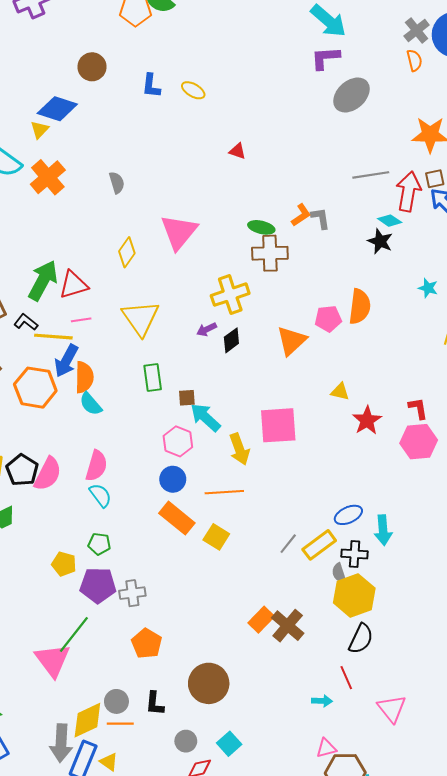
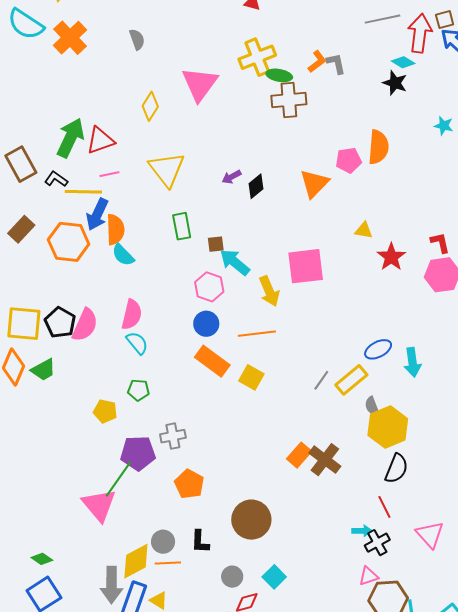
yellow cross: (230, 295) -> (257, 57), moved
black cross: (355, 554) -> (377, 543), moved, turned -30
purple pentagon: (98, 585) -> (138, 453), moved

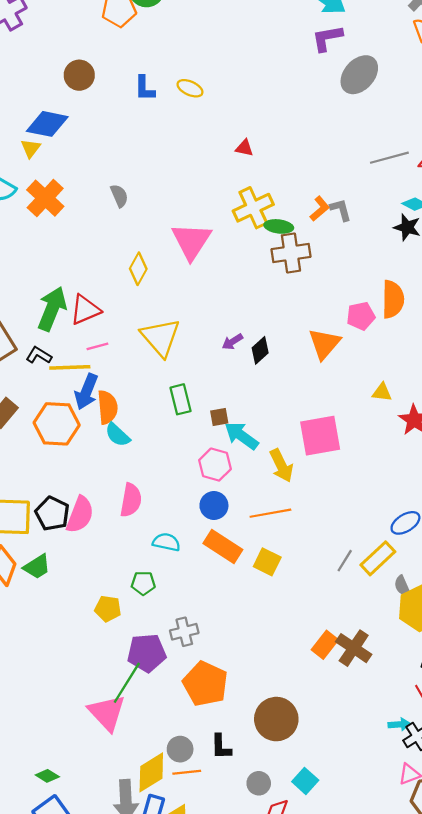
cyan semicircle: (137, 343) -> (166, 542), moved, turned -35
orange pentagon: (189, 484) -> (205, 684), size x1.4

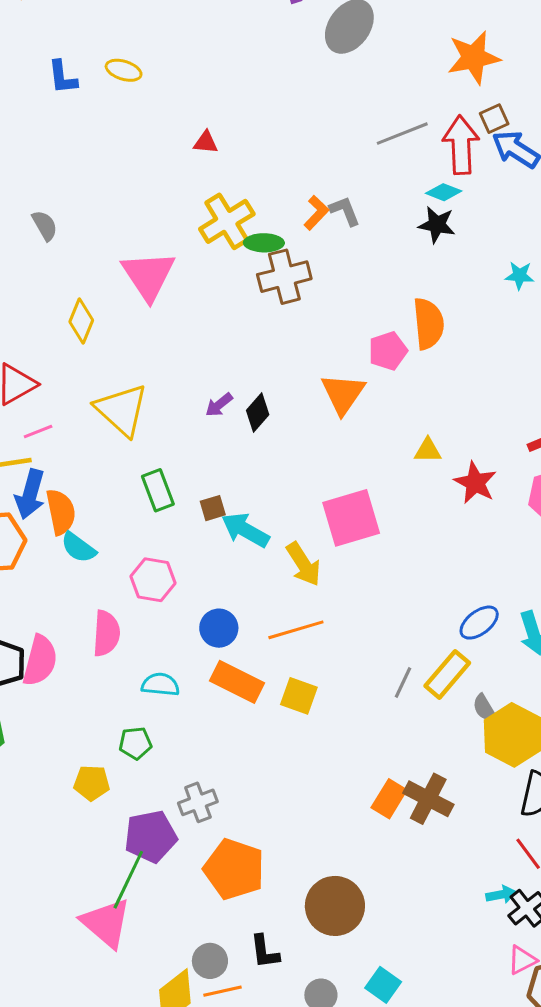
pink hexagon: (215, 465) -> (153, 580), moved

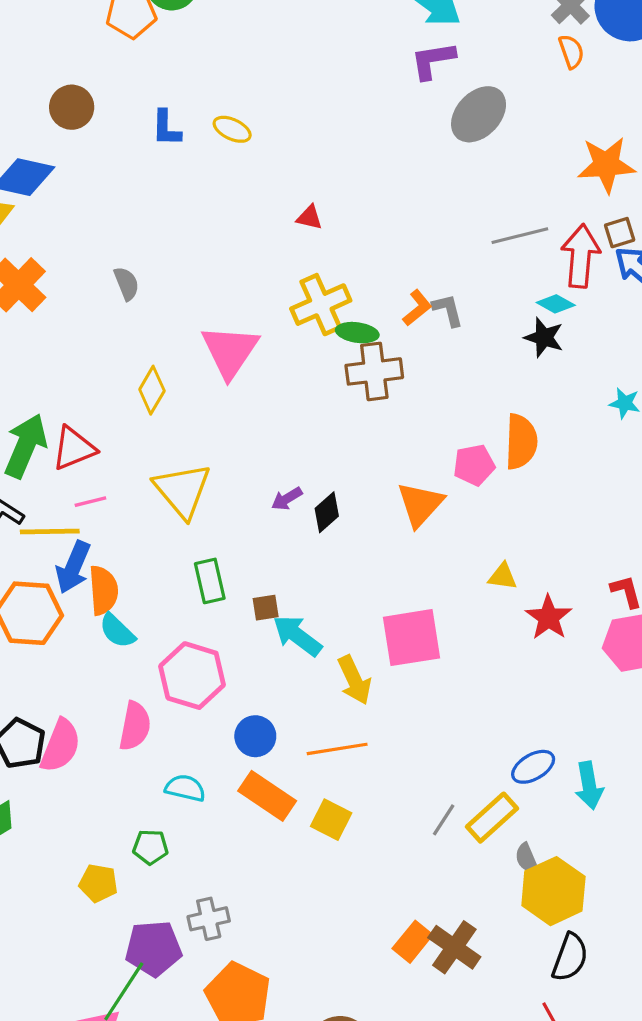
pink hexagon: (153, 580) -> (192, 676), size x1.4

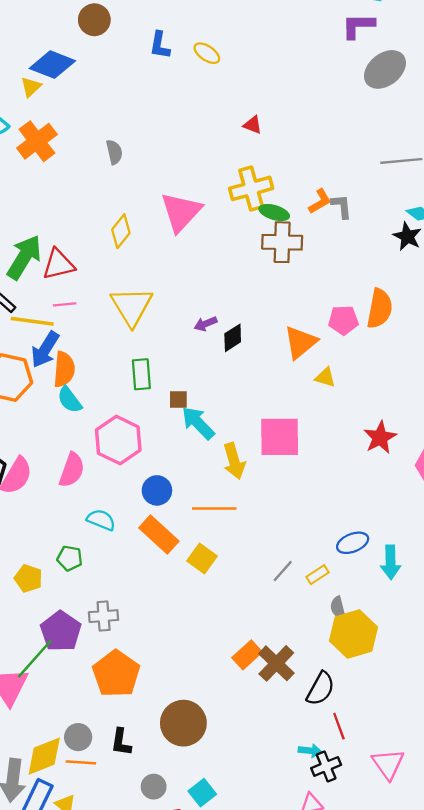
yellow triangle: (503, 576) -> (325, 377), moved
yellow rectangle: (492, 818) -> (318, 575), size x0.6
purple pentagon: (153, 948) -> (61, 631), turned 30
black semicircle: (570, 957) -> (321, 689), moved

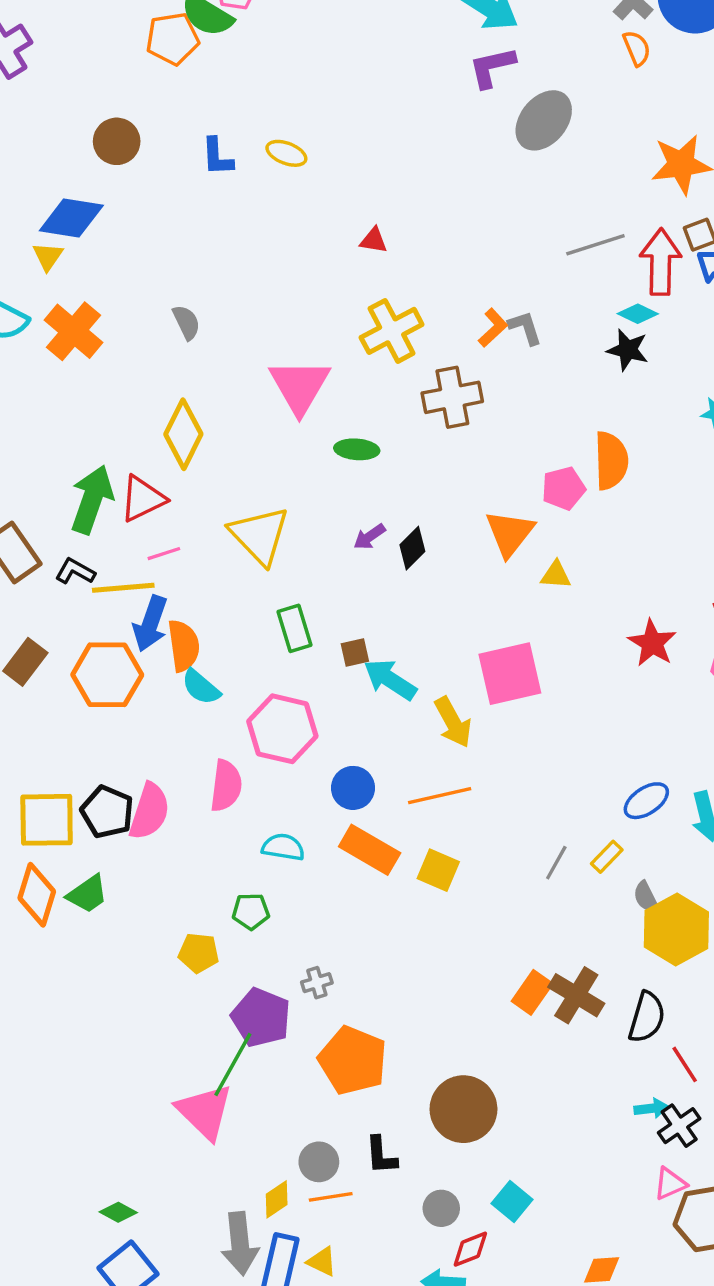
green ellipse: (274, 212) -> (357, 449), moved
yellow diamond: (121, 231) -> (183, 434), moved, size x1.4
gray cross: (104, 616) -> (317, 983), size x0.7
yellow diamond: (44, 756) -> (277, 1199), size x0.6

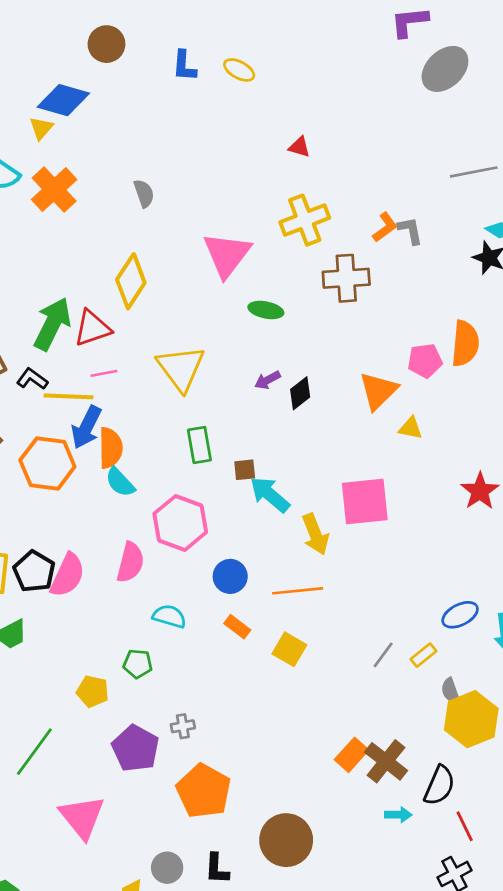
orange rectangle: (370, 850) -> (237, 627), size x0.6
green line: (233, 1065) -> (34, 752), moved
cyan arrow: (651, 1108) -> (398, 815), moved

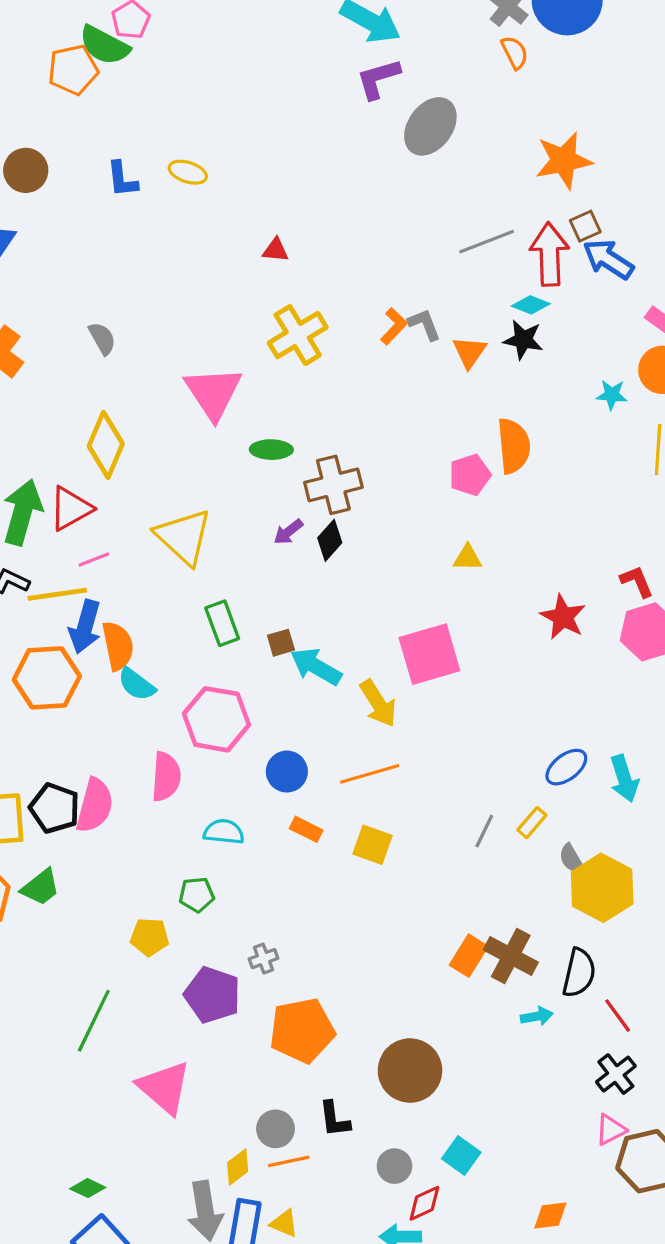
brown cross: (346, 278) -> (333, 485), moved
orange triangle: (378, 391) -> (469, 352), moved, size x0.7
orange pentagon: (204, 791) -> (302, 1030), turned -30

